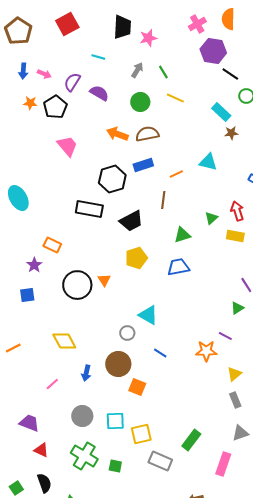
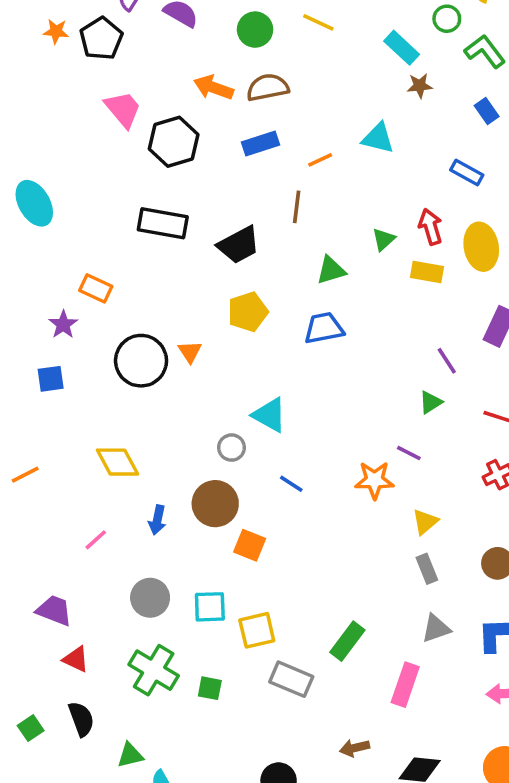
black hexagon: (112, 179) -> (174, 142), moved

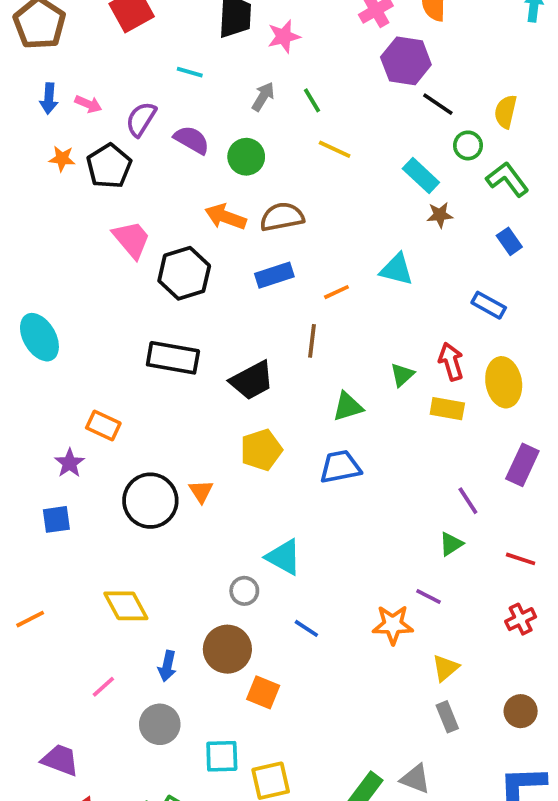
green circle: (255, 30) -> (246, 157), moved
gray circle: (150, 598) -> (160, 724), moved
gray triangle: (436, 628) -> (415, 779), moved, turned 40

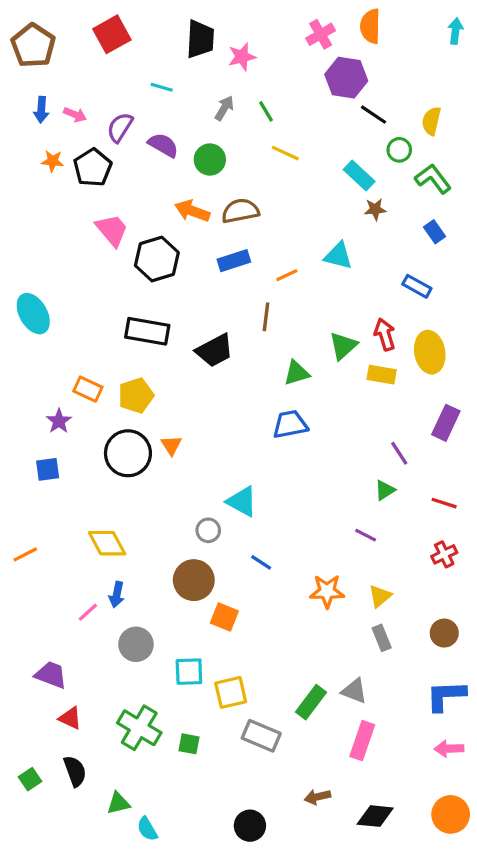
green triangle: (402, 375) -> (343, 346), size x1.4
yellow pentagon: (261, 450) -> (136, 395), moved
orange star: (393, 625) -> (327, 591), moved
blue arrow: (167, 666) -> (117, 595), moved

